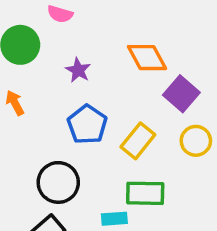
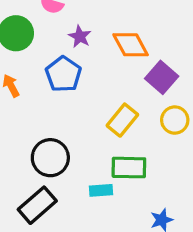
purple star: (78, 70) -> (80, 37), moved
blue pentagon: (87, 125) -> (63, 74), moved

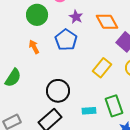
green rectangle: (129, 168) -> (114, 106), moved, turned 70

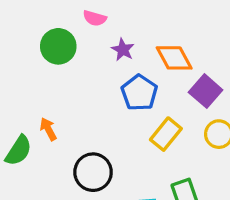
blue pentagon: (66, 40) -> (139, 93), moved
orange arrow: (34, 47) -> (48, 129), moved

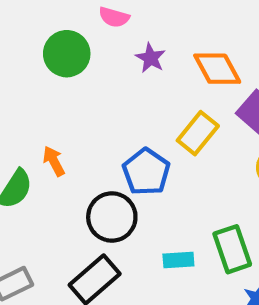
blue pentagon: (139, 93) -> (146, 172), moved
yellow rectangle: (166, 134) -> (198, 133), moved

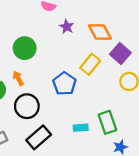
green circle: (67, 54) -> (25, 48), moved
black circle: (112, 217) -> (27, 106), moved

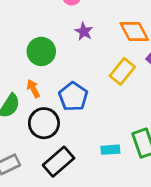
purple star: (67, 27) -> (84, 31), moved
blue pentagon: (64, 84) -> (73, 97), moved

